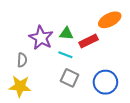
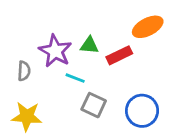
cyan line: (65, 55) -> (75, 78), moved
gray semicircle: (22, 60) -> (24, 71), moved

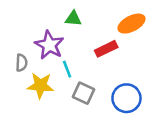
green triangle: (89, 45) -> (73, 19), moved
cyan line: (75, 78) -> (67, 69), turned 48
yellow star: (27, 116) -> (40, 86), moved

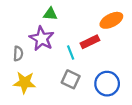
green triangle: (73, 19) -> (50, 14), moved
cyan line: (67, 69) -> (71, 52), moved
yellow star: (40, 86) -> (25, 83), moved

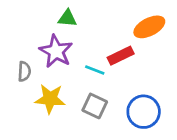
cyan line: (71, 52) -> (95, 70), turned -48
yellow star: (25, 83) -> (50, 99), moved

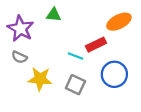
purple star: (56, 51) -> (20, 29), moved
gray semicircle: (24, 71) -> (19, 57), turned 112
blue circle: (144, 112) -> (114, 74), moved

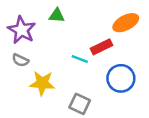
gray square: (75, 85) -> (80, 104), moved

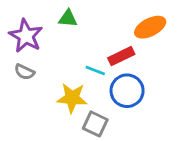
blue circle: (121, 78) -> (127, 91), moved
yellow star: (42, 83) -> (72, 98), moved

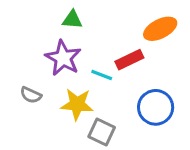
purple star: (26, 36) -> (63, 58), moved
gray semicircle: (24, 72) -> (31, 95), moved
blue circle: (127, 91) -> (156, 107), moved

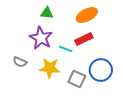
orange ellipse: (160, 29) -> (87, 15), moved
gray square: (102, 132) -> (77, 79), moved

